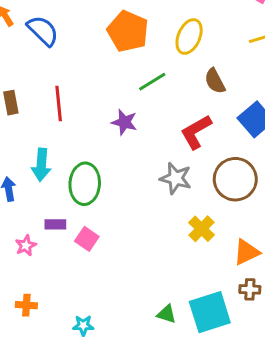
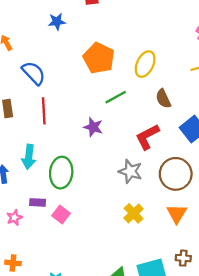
blue semicircle: (43, 31) -> (34, 73), moved
yellow cross: (201, 229) -> (134, 213), moved
orange triangle: (246, 252) -> (177, 214), moved, turned -35

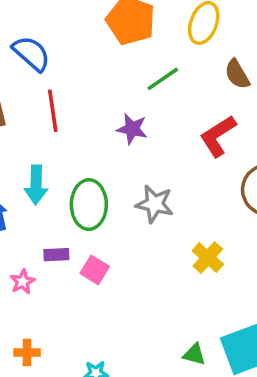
gray star: (130, 171) -> (155, 204), moved

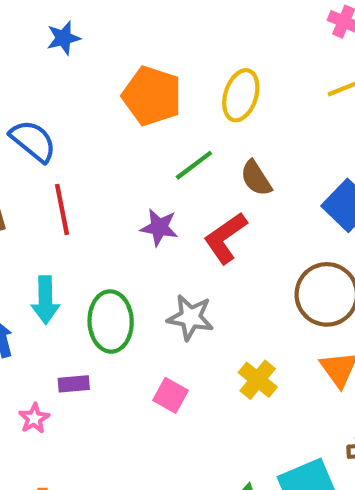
brown semicircle: (237, 74) -> (256, 178), moved
red L-shape: (218, 136) -> (225, 238), moved
pink square: (95, 270) -> (170, 395), moved

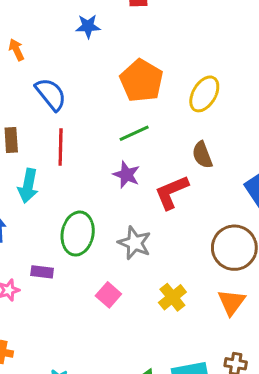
green line: (194, 165) -> (134, 133), moved
cyan arrow: (45, 300) -> (28, 186), moved

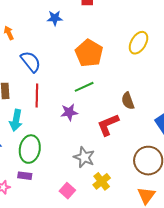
yellow ellipse: (204, 94) -> (139, 43), moved
purple star: (126, 175) -> (69, 112), moved, turned -30
green ellipse: (78, 234) -> (30, 149), moved
yellow cross: (172, 297) -> (102, 181), moved

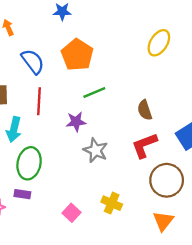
orange pentagon: (89, 53) -> (77, 55), moved
red L-shape: (108, 125) -> (144, 145), moved
gray star: (84, 157) -> (96, 150), moved
yellow cross: (102, 181) -> (112, 203), turned -30

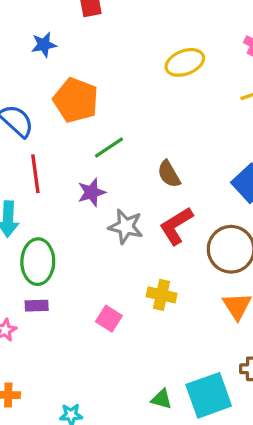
yellow ellipse: (159, 43) -> (185, 62), turned 48
brown semicircle: (145, 110) -> (169, 174), moved
red L-shape: (144, 145) -> (176, 226), moved

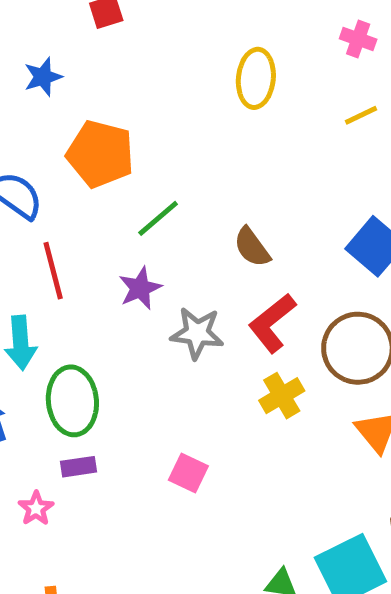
yellow ellipse: (185, 62) -> (256, 78), turned -57
yellow cross: (162, 295) -> (282, 396), moved, turned -36

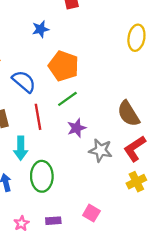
green line: (158, 218) -> (67, 99), moved
brown semicircle: (252, 247) -> (128, 114), size x1.4
purple rectangle: (78, 467) -> (53, 221), moved

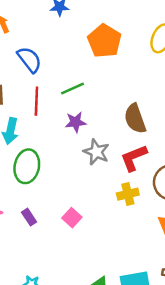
orange pentagon: (64, 66) -> (104, 41), moved
purple rectangle: (53, 221) -> (29, 217), turned 48

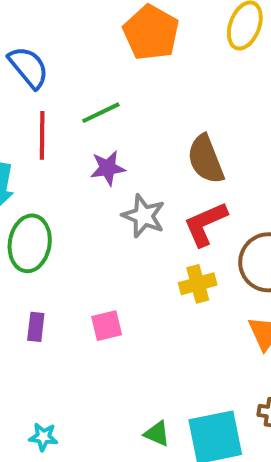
purple rectangle: (29, 217) -> (36, 327), turned 42
pink square: (72, 218) -> (107, 326), turned 36

